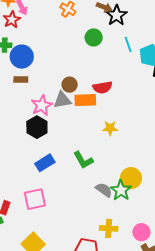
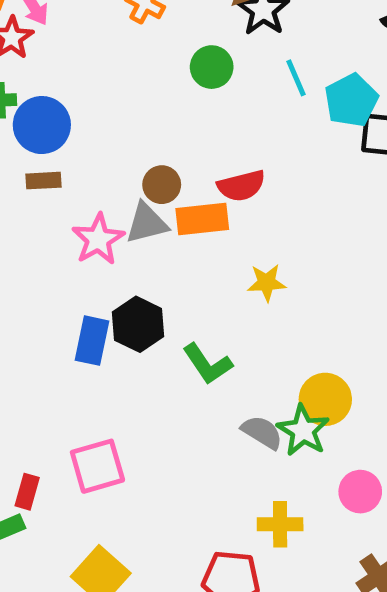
black hexagon: (37, 127) -> (138, 324), moved
blue rectangle: (45, 163) -> (92, 341), moved, turned -42
pink circle: (141, 232) -> (360, 492), moved

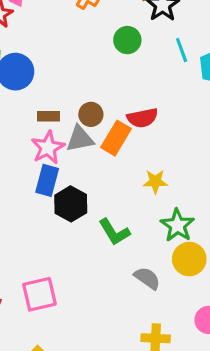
brown rectangle: (43, 181) -> (48, 116), moved
orange rectangle: (202, 219) -> (116, 138), turned -56
blue rectangle: (92, 341) -> (47, 180), moved
green star: (303, 430) -> (177, 225), moved

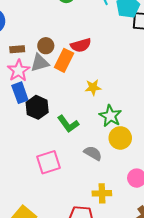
blue rectangle: (47, 180) -> (20, 93), turned -30
pink square: (39, 294) -> (48, 162), moved

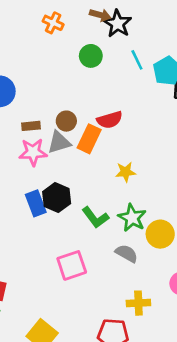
pink star: (19, 70) -> (33, 152), turned 30
blue rectangle: (20, 93) -> (36, 203), moved
green star: (110, 116) -> (132, 218), moved

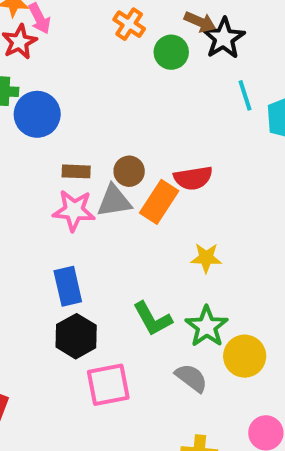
green circle: (91, 56) -> (171, 52), moved
black hexagon: (57, 198) -> (76, 336), moved

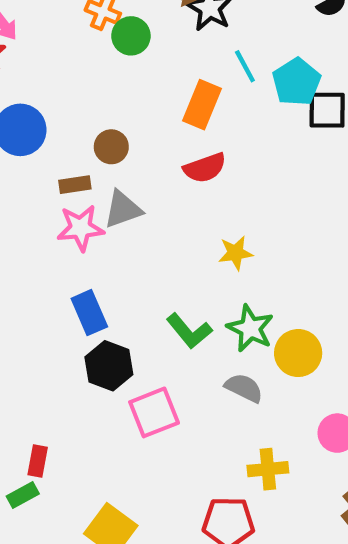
green circle: (171, 52) -> (131, 36), moved
brown circle: (129, 171) -> (111, 147), moved
orange rectangle: (159, 202) -> (202, 105), moved

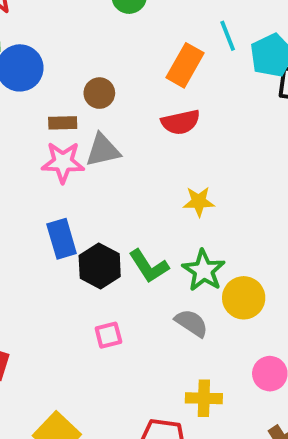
black hexagon: (109, 366) -> (100, 266), moved
pink square: (154, 412) -> (108, 335), size x0.6

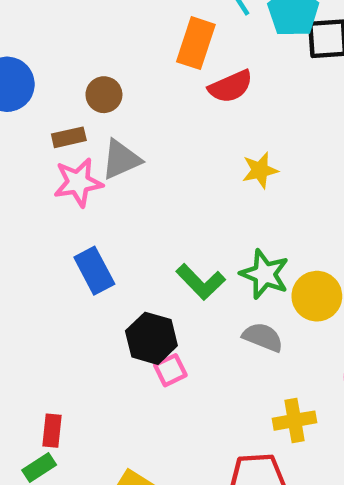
red semicircle: (181, 122) -> (231, 86), moved
yellow star: (199, 202) -> (260, 170), moved
black hexagon: (100, 266) -> (151, 338), moved

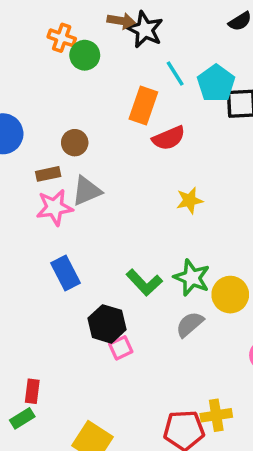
gray semicircle: (263, 337) -> (190, 324), turned -64
yellow cross: (294, 421) -> (216, 415), moved

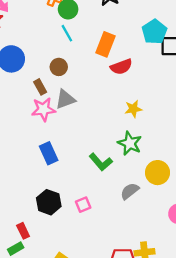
cyan line: (175, 73) -> (67, 33), moved
brown rectangle: (48, 174) -> (40, 87), turned 70
green star: (192, 278) -> (130, 143), moved
black hexagon: (107, 324) -> (49, 202), moved
red rectangle: (32, 391) -> (23, 231), turned -35

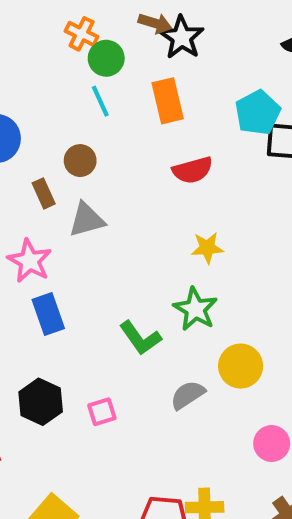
orange rectangle: (106, 44) -> (168, 101), moved, turned -40
pink star: (43, 109) -> (30, 261), moved, turned 30

